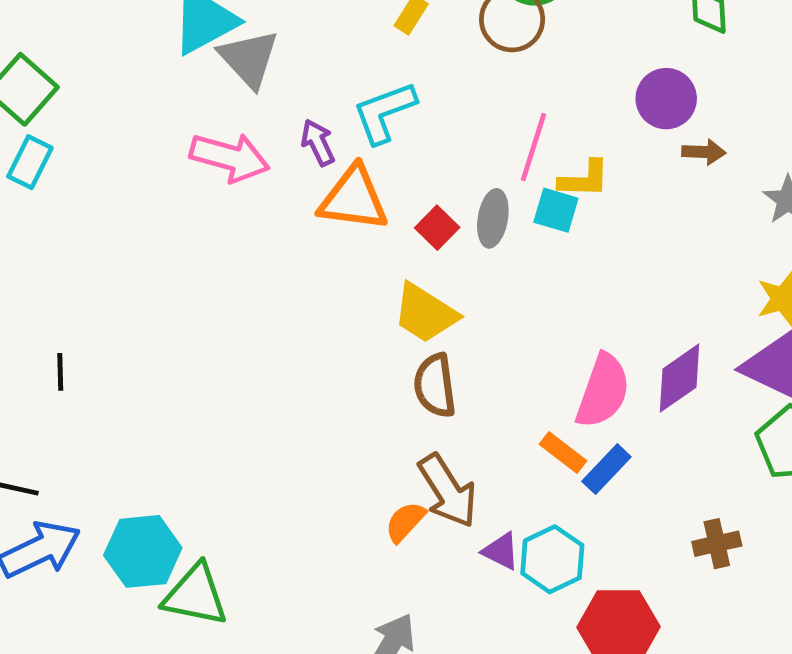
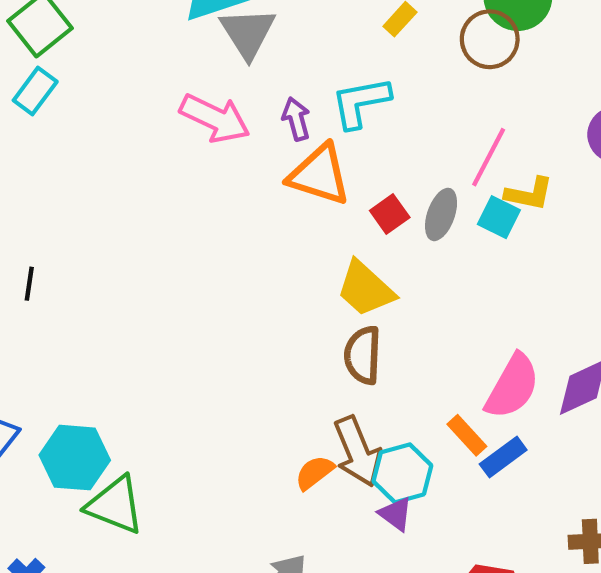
cyan hexagon: (552, 559) -> (402, 473), moved

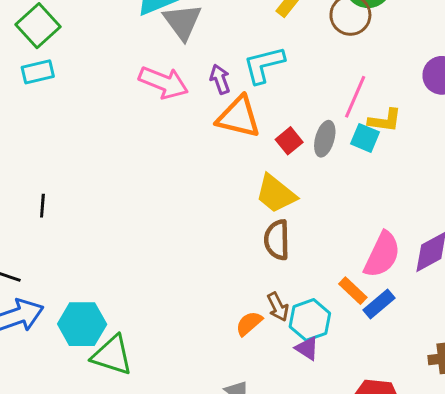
cyan rectangle: (35, 91) -> (38, 72), turned 44
brown arrow: (358, 452) -> (278, 307), size x0.6

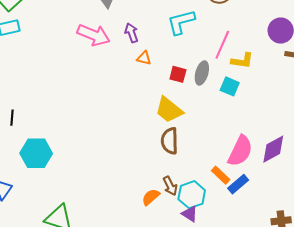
cyan L-shape: (264, 65) -> (181, 22), moved
orange triangle: (239, 117) -> (144, 58), size x0.5
cyan square: (365, 138) -> (230, 86), moved
red square: (289, 141) -> (178, 74), turned -36
cyan hexagon: (82, 324) -> (36, 153), moved

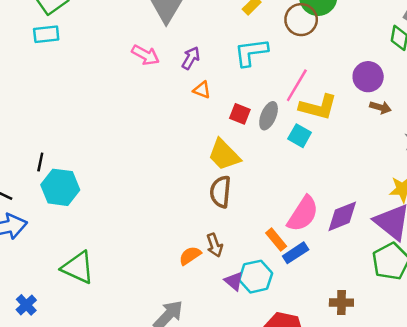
purple arrow: (132, 33) -> (191, 58), turned 42
pink arrow: (94, 35) -> (145, 55), size x0.7
yellow L-shape: (242, 61) -> (318, 107), size x1.4
black line: (12, 118) -> (40, 162), moved
cyan hexagon: (192, 195) -> (256, 277), moved

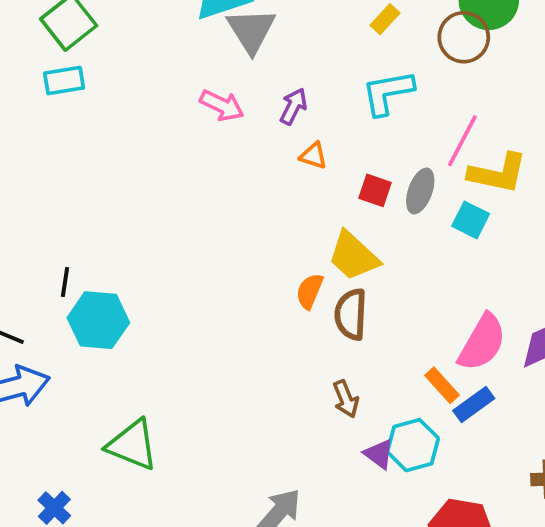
orange semicircle: (190, 256) -> (310, 291), moved, turned -30

